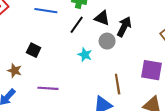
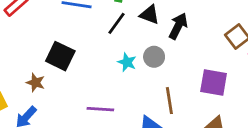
gray circle: (107, 41) -> (154, 57), moved
black square: (34, 50) -> (60, 56), size x1.5
purple line: (48, 88) -> (100, 109), moved

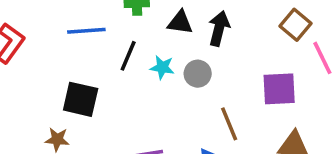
black line: (116, 23) -> (128, 56), moved
cyan star: (127, 62) -> (162, 67), moved

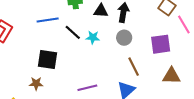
black line: (128, 56) -> (73, 32), turned -66
gray circle: (198, 74) -> (124, 38), moved

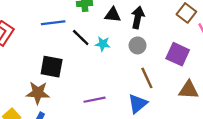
purple square: (161, 44) -> (178, 54), turned 30
brown star: (36, 84) -> (38, 93), size x1.5

